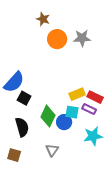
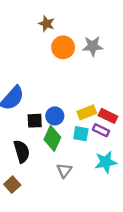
black square: (24, 98) -> (35, 121), moved, turned -32
blue circle: (64, 122) -> (55, 116), moved
gray triangle: (52, 150) -> (64, 170), moved
brown square: (14, 155) -> (12, 185), turned 32

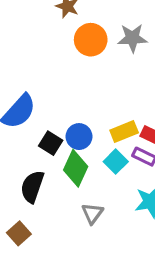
black square: (35, 121) -> (51, 143), turned 35
cyan square: (81, 134) -> (116, 162), turned 35
black semicircle: (22, 151) -> (32, 187), turned -145

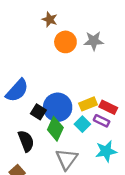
blue circle: (79, 137) -> (58, 107), size x1.6
black semicircle: (32, 187) -> (26, 141), turned 140
gray triangle: (92, 213) -> (67, 159), size x1.5

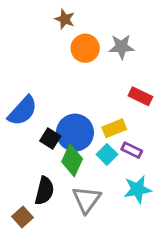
red rectangle: (108, 107) -> (140, 96), moved
black semicircle: (26, 141) -> (44, 191), moved, turned 35

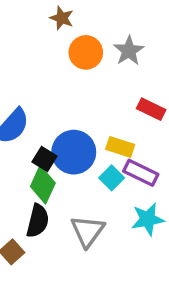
gray star: (122, 47) -> (129, 51), turned -30
yellow rectangle: (114, 128) -> (120, 147), turned 40
purple rectangle: (132, 150) -> (141, 173), size x1.4
green diamond: (72, 160) -> (43, 185), moved

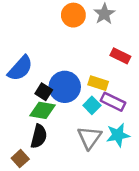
green diamond: (43, 185) -> (42, 110), turned 75
gray triangle: (88, 231) -> (89, 138), moved

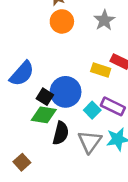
orange circle: (73, 15) -> (62, 21), moved
yellow rectangle: (98, 83) -> (101, 70), moved
black semicircle: (39, 136) -> (61, 133), moved

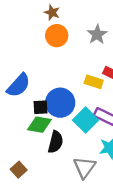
black square: (45, 97) -> (41, 107), turned -35
cyan square: (92, 110) -> (86, 120), size x1.5
gray triangle: (90, 142) -> (84, 167), moved

